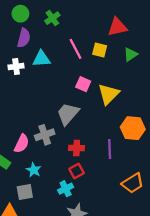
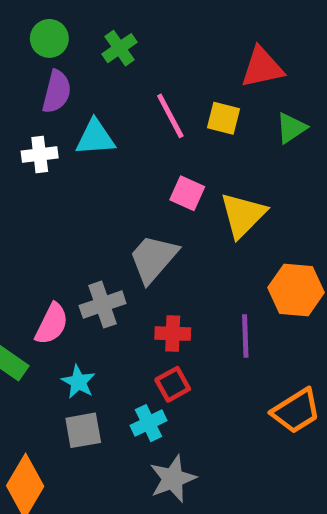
gray square: (25, 192) -> (83, 430), moved

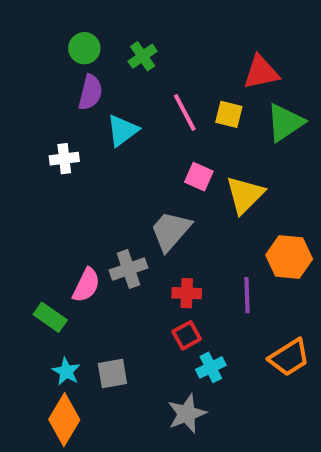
green triangle: (291, 128) -> (285, 122), size x1.5
cyan triangle: (95, 138) -> (122, 131), turned -33
white cross: (40, 155) -> (64, 159), moved
cyan star: (78, 382) -> (66, 371), moved
cyan cross: (149, 423) -> (211, 367), moved

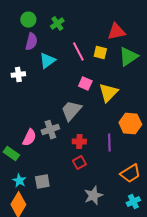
cyan cross: (211, 367) -> (133, 202), moved
gray star: (187, 414) -> (93, 196), moved

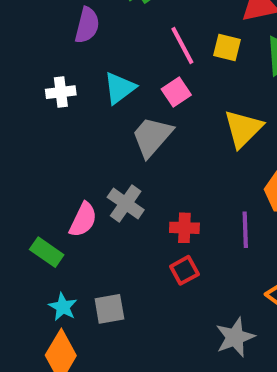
cyan triangle: (47, 61) -> (120, 88), moved
pink square: (85, 84) -> (176, 92), moved, turned 32
gray trapezoid: (71, 111) -> (152, 137), moved
gray cross: (50, 130) -> (126, 204), turned -36
gray star: (93, 196) -> (235, 337), moved

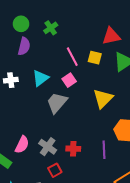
gray cross: (126, 204) -> (48, 147), moved
red square: (184, 270) -> (55, 170), moved

